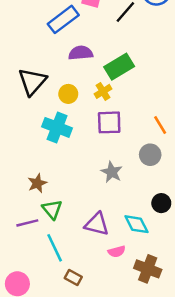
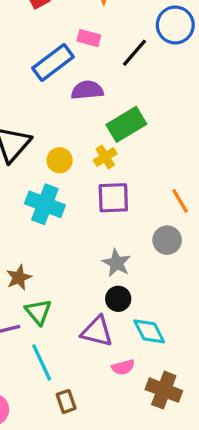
purple semicircle: (81, 53) -> (87, 90), moved
black circle: (161, 203) -> (118, 299), moved
brown rectangle: (73, 278) -> (66, 401), turned 42

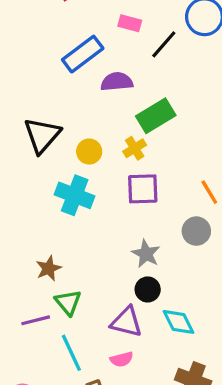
pink rectangle: (89, 38) -> (130, 23), moved
pink semicircle: (123, 367) -> (122, 359), moved

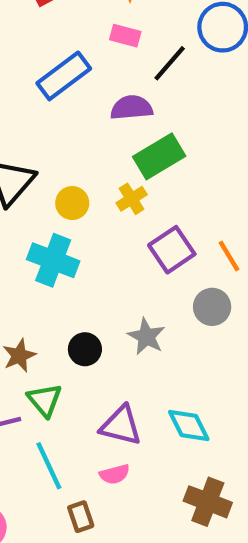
purple semicircle: (117, 82) -> (132, 108), moved
purple square: (143, 189) -> (172, 250), moved, turned -32
black circle: (148, 289) -> (85, 349), moved

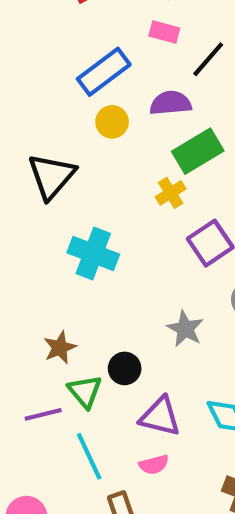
yellow circle: (72, 203) -> (112, 122), moved
black circle: (85, 349) -> (125, 368), moved

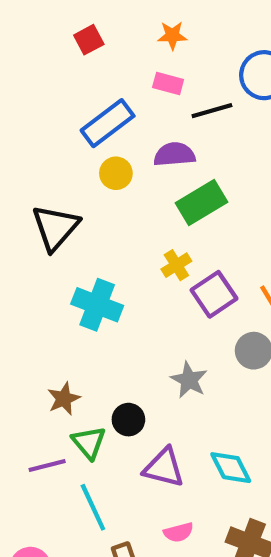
black line: (208, 59) -> (212, 111), turned 33
yellow cross: (171, 193) -> (176, 265), moved
pink semicircle: (154, 465) -> (179, 532), moved

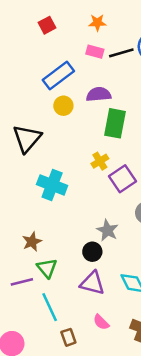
black line: (212, 111) -> (121, 53), moved
green rectangle: (202, 202) -> (115, 123), turned -48
black circle: (128, 420) -> (92, 252), moved
pink semicircle: (179, 532) -> (101, 322), turned 60

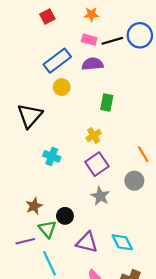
purple semicircle: (99, 94) -> (93, 64), moved
green rectangle: (115, 123) -> (107, 102), size x0.7
purple square: (123, 179) -> (97, 164), moved
cyan cross: (52, 185) -> (52, 156), size x0.7
black circle: (92, 252) -> (65, 216), moved

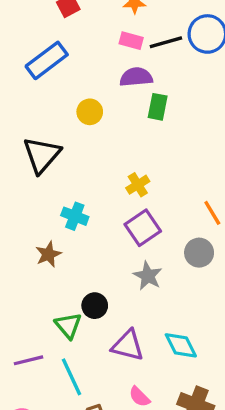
blue rectangle: (57, 61) -> (47, 60), moved
green rectangle: (107, 102) -> (158, 107), moved
brown star: (34, 206) -> (48, 254), moved
purple line: (25, 241) -> (28, 360), moved

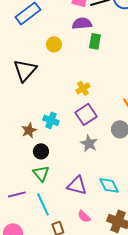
cyan cross: (75, 216) -> (51, 120), moved
black circle: (95, 306) -> (41, 151), moved

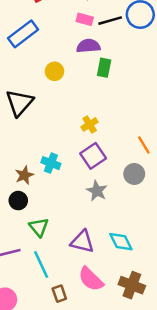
black circle: (41, 151) -> (18, 201), moved
pink semicircle: (84, 216) -> (91, 279), size x1.6

